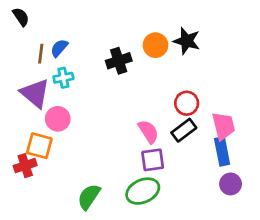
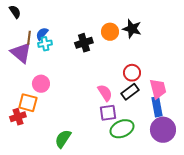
cyan cross: (63, 78) -> (45, 44), moved
purple triangle: (35, 93) -> (21, 53), moved
purple circle: (231, 184) -> (163, 130), size x1.6
green ellipse: (143, 191) -> (122, 129), moved

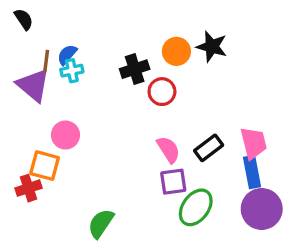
red circle: (132, 73) -> (162, 92), moved
green ellipse: (122, 129) -> (196, 207), turned -30

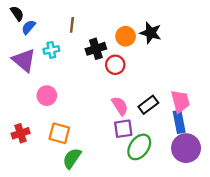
blue semicircle: (67, 55) -> (29, 27), moved
brown line: (46, 61) -> (72, 25), moved
orange square: (45, 166) -> (59, 133), moved

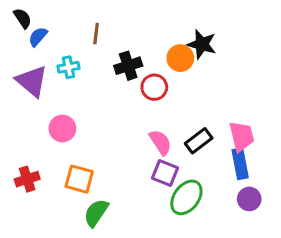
orange circle: (126, 36) -> (180, 58), moved
purple square: (123, 129) -> (165, 173), turned 30
purple circle: (186, 148) -> (249, 199), size x0.6

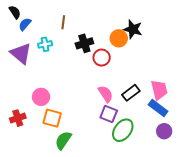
pink circle: (62, 129) -> (41, 97), moved
blue rectangle: (240, 164) -> (158, 108), turned -42

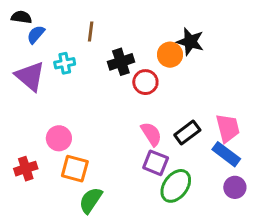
black semicircle: (15, 12) -> (21, 17), turned -48

